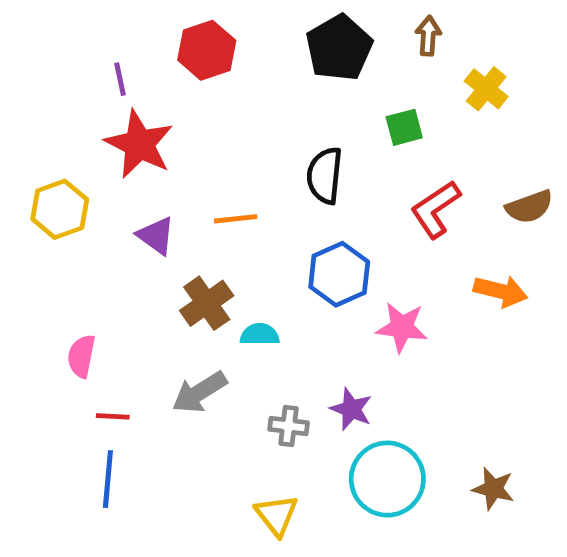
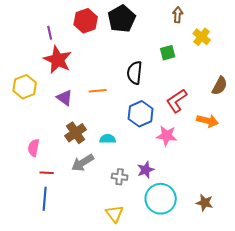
black pentagon: (339, 48) -> (122, 19), moved
brown semicircle: (529, 207) -> (220, 86), turned -42
red L-shape: (435, 209) -> (177, 101), moved
brown cross: (207, 303) -> (76, 133), moved
purple star: (351, 409) -> (146, 170), turned 30

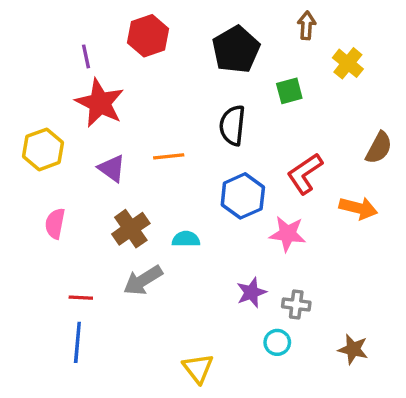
black pentagon: (122, 19) -> (236, 50), moved
pink semicircle: (34, 148) -> (55, 224), moved
gray cross: (120, 177) -> (296, 304), moved
cyan circle: (161, 199) -> (277, 342), size x0.5

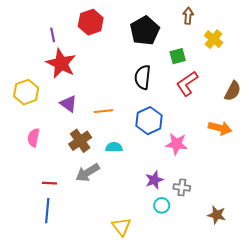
orange line: (169, 156) -> (103, 111), moved
red L-shape: (305, 174) -> (187, 84), moved
cyan circle: (277, 342) -> (162, 205), moved

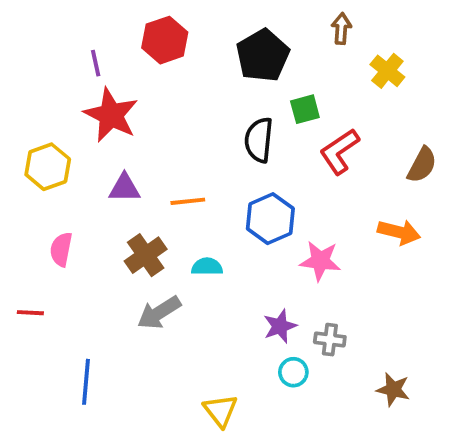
green square: (178, 56) -> (305, 109), moved
purple triangle: (68, 104) -> (124, 188), turned -36
red line: (49, 183) -> (30, 313), moved

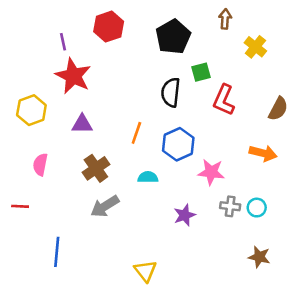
red L-shape: (339, 151) -> (224, 100), turned -32
orange line: (188, 201) -> (136, 133), moved, turned -65
cyan semicircle: (207, 267) -> (148, 177), moved
gray cross: (330, 340) -> (230, 206), moved
cyan circle: (293, 372) -> (257, 208), moved

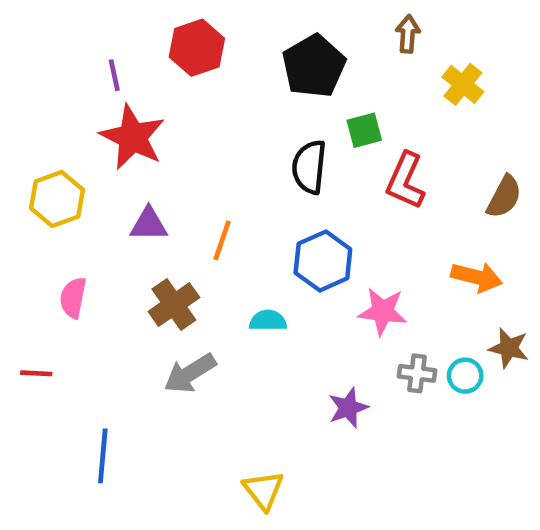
orange line: (136, 133) -> (222, 240), moved
purple star: (185, 215) -> (348, 408), moved
brown star: (259, 257) -> (509, 348), moved

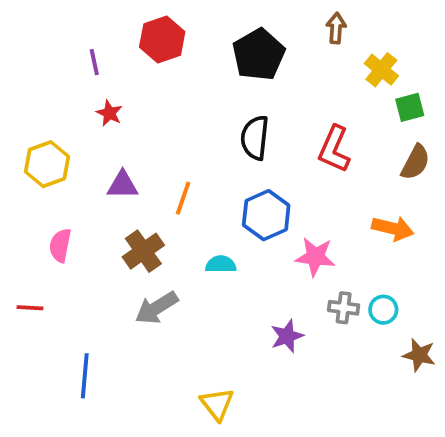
green square: (364, 130) -> (410, 107), moved
red star: (133, 137) -> (109, 113), size x0.5
brown star: (509, 348) -> (419, 355), moved

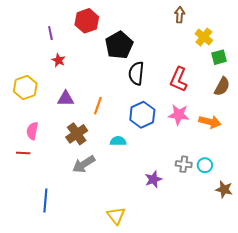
black pentagon: (259, 55) -> (119, 45), moved
pink star: (315, 257) -> (179, 115), moved
red line: (30, 308) -> (23, 153), moved

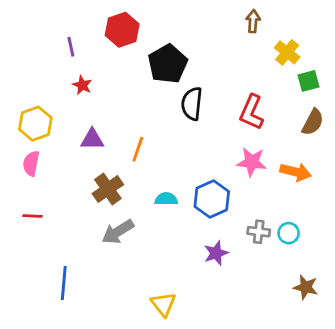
blue hexagon: (142, 115) -> (212, 199), moved
pink semicircle: (32, 131) -> (31, 163), moved
brown star: (224, 189) -> (306, 287), moved

